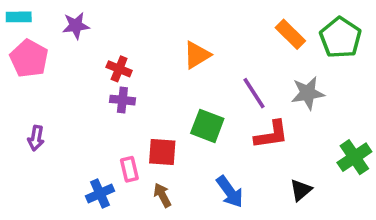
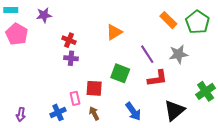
purple arrow: (36, 138) -> (21, 114), moved
black triangle: (301, 190) -> (174, 110), size x1.6

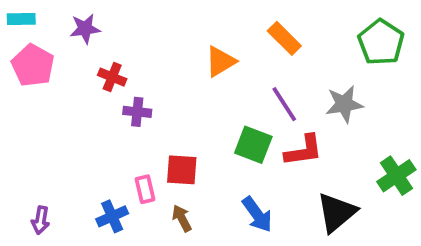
orange rectangle: (168, 20) -> (284, 38), moved
red cross: (69, 40) -> (112, 77), moved
green square: (120, 73) -> (253, 145), moved

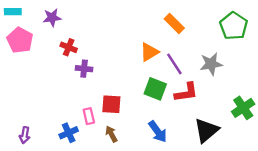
orange triangle: (220, 62) -> (149, 52), moved

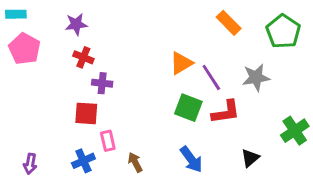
purple star: (52, 18) -> (76, 24), moved
orange rectangle: (174, 24) -> (229, 23), moved
red square: (111, 104) -> (86, 113), moved
black triangle: (206, 130) -> (250, 158), size x0.6

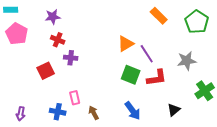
gray star: (256, 77) -> (187, 61), moved
red square: (86, 113) -> (46, 71), moved, turned -30
blue cross: (83, 161) -> (58, 112), turned 35

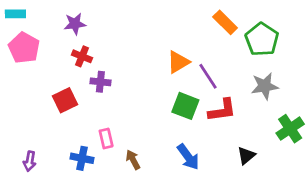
green pentagon: (197, 22) -> (262, 39), moved

